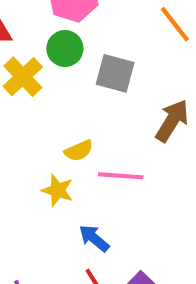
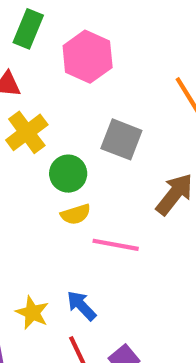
green circle: (65, 49) -> (68, 174), moved
yellow star: (58, 190) -> (32, 313), moved

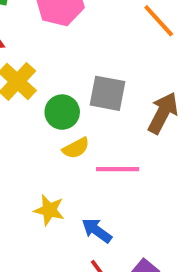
gray square: (121, 139) -> (107, 93), moved
yellow star: (32, 313) -> (49, 210), moved

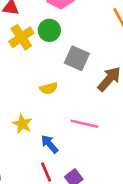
green circle: (62, 112) -> (49, 30), moved
pink line: (118, 169) -> (84, 124), moved

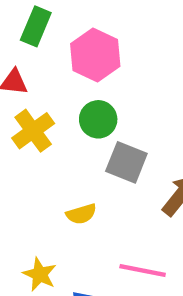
green circle: (49, 30) -> (98, 119), moved

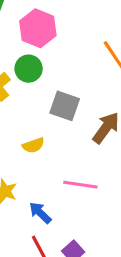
green circle: (98, 119) -> (29, 69), moved

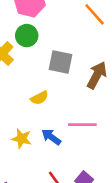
blue arrow: (40, 213) -> (51, 137), moved

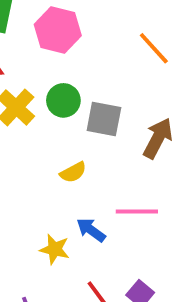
green circle: (27, 36) -> (63, 100), moved
yellow star: (22, 139) -> (55, 249), moved

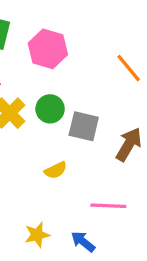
blue arrow: (91, 230) -> (83, 242), moved
yellow star: (55, 249) -> (37, 235), turned -30

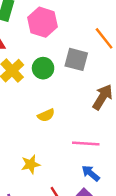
gray square: (84, 126) -> (76, 59), moved
blue arrow: (83, 242) -> (91, 173), moved

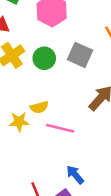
pink line: (86, 144) -> (60, 128), moved
yellow star: (31, 164) -> (19, 122), moved

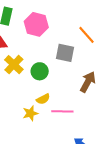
green circle: (44, 58) -> (40, 71), moved

